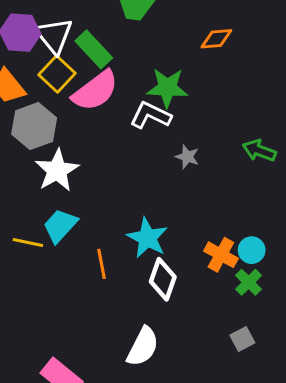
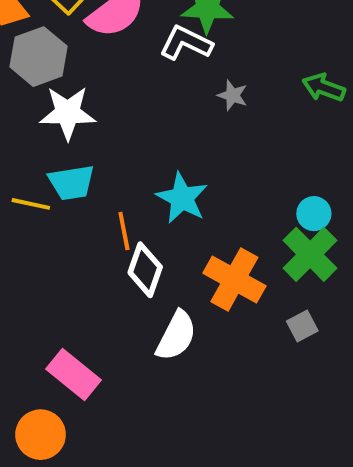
white star: (57, 170) -> (68, 113), turned 30
cyan trapezoid: (60, 226) -> (72, 183), turned -141
orange cross: (221, 255) -> (234, 280), moved, size x1.4
white diamond: (163, 279) -> (145, 270), moved
green cross: (249, 282) -> (310, 254), size x1.6

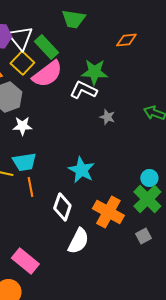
white star: (68, 113) -> (22, 126), size x0.7
orange line: (124, 231) -> (30, 187), moved

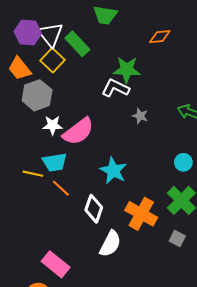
pink semicircle: (47, 74) -> (78, 131), moved
cyan circle: (149, 178) -> (183, 162), moved
orange line: (30, 187) -> (61, 188), turned -36
gray square: (143, 236) -> (177, 239), turned -35

